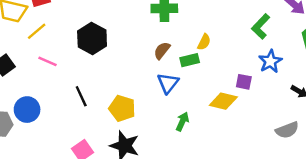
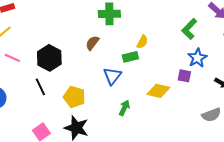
black hexagon: (92, 38) -> (49, 58), moved
brown semicircle: (162, 51) -> (92, 43), moved
purple square: (244, 82) -> (184, 76), moved

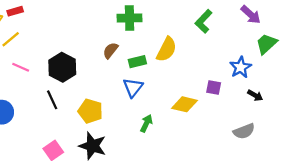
green L-shape: (189, 29) -> (204, 21), moved
yellow semicircle: (142, 42) -> (167, 49), size x1.6
green rectangle: (130, 57) -> (137, 62), moved
blue star: (197, 58) -> (241, 67), moved

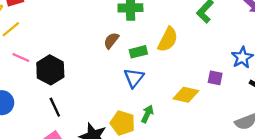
black hexagon: (62, 67) -> (50, 70), moved
black line: (52, 100) -> (55, 107), moved
yellow pentagon: (90, 111) -> (123, 123), moved

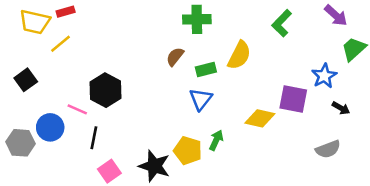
pink line: (21, 57) -> (77, 109), moved
purple square: (215, 78) -> (293, 99), size x1.6
black line: (55, 107) -> (94, 138), moved, turned 36

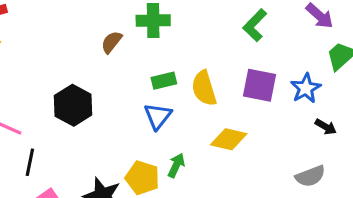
yellow semicircle: (239, 55) -> (204, 88), moved, turned 136
brown semicircle: (175, 57) -> (112, 42), moved
black hexagon: (105, 90) -> (73, 105), moved
purple square: (293, 99) -> (259, 85), moved

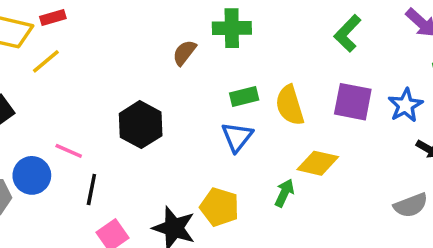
green arrow: (176, 165) -> (284, 193), moved

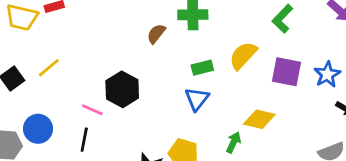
yellow line: (46, 61) -> (49, 68), moved
yellow semicircle: (290, 105) -> (243, 55), moved, turned 60
pink line: (69, 151) -> (92, 110), moved

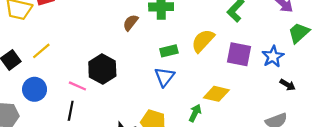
blue circle: (38, 129) -> (35, 89), moved

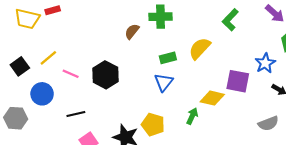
purple square: (239, 54) -> (238, 81), moved
pink line: (77, 86) -> (71, 74), moved
black line: (71, 111) -> (76, 114), turned 66

